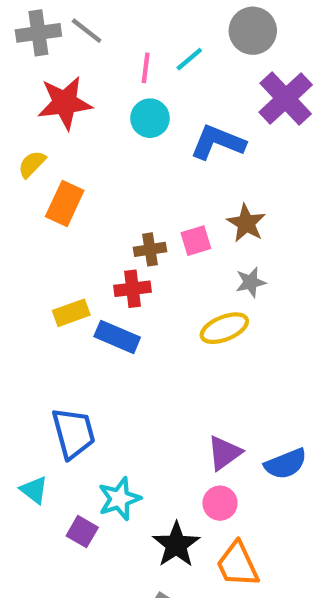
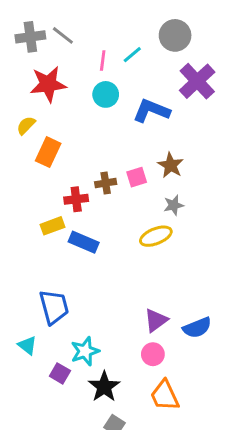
red cross: (132, 289) -> (76, 199), moved
black star: (176, 545) -> (104, 387), moved

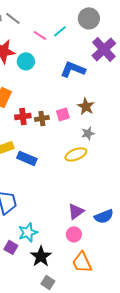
pink line: (103, 61) -> (40, 35), turned -64
cyan circle: (106, 94) -> (26, 61), moved
red cross: (76, 199) -> (23, 116), moved

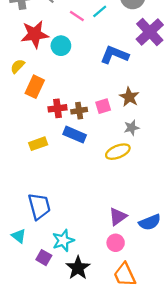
blue rectangle: (27, 158) -> (75, 135), moved

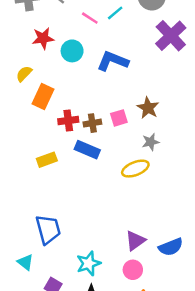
red star: (35, 34) -> (43, 38), size x0.7
blue L-shape: (114, 55) -> (113, 61), moved
cyan star: (63, 240) -> (89, 263), moved

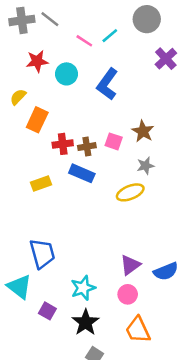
purple cross: (171, 36) -> (166, 59), size x0.7
blue L-shape: (113, 61) -> (107, 84), turned -76
pink square: (119, 118) -> (114, 141), turned 36
cyan triangle: (25, 262) -> (19, 287), size x1.5

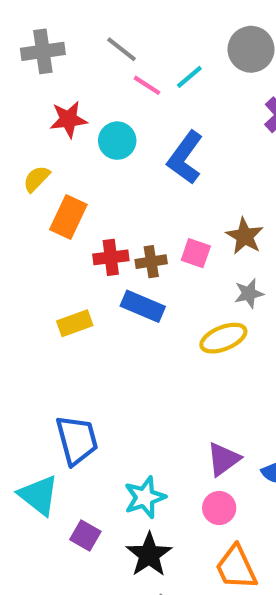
gray line: (50, 19) -> (121, 49), moved

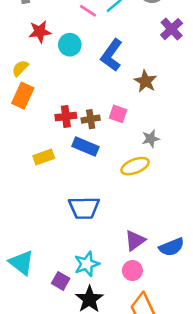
orange rectangle: (68, 217) -> (23, 96), moved
brown star: (245, 236) -> (145, 81), moved
blue trapezoid: (77, 440) -> (84, 208), moved, turned 104
purple square: (85, 536) -> (61, 281), moved

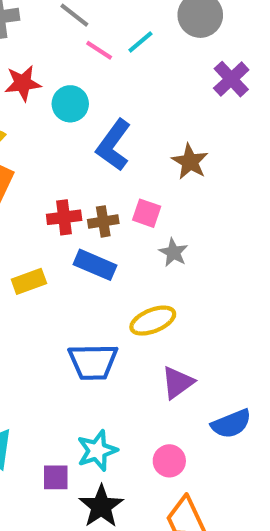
blue L-shape: (112, 55) -> (114, 145), moved
gray star: (151, 139) -> (173, 252), moved, turned -30
yellow ellipse: (135, 166) -> (153, 321), moved
purple triangle: (135, 240) -> (178, 382), moved
purple square: (61, 281) -> (56, 477), turned -30

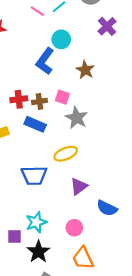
cyan circle: (70, 104) -> (61, 39), moved
gray star: (173, 252) -> (77, 118), size x1.5
blue semicircle: (231, 424) -> (107, 208), turned 48

